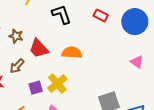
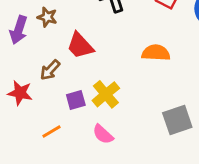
brown star: (16, 36) -> (47, 17), moved
orange semicircle: (72, 53) -> (156, 53), moved

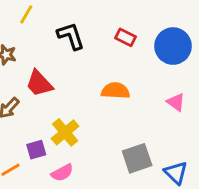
purple square: (76, 100) -> (36, 150), moved
pink semicircle: (103, 134) -> (62, 173), turned -70

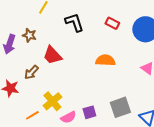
yellow cross: (65, 132) -> (52, 101), moved
purple square: (36, 150) -> (89, 112), moved

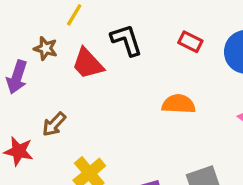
brown star: (29, 35) -> (46, 48), moved
red trapezoid: (52, 55) -> (88, 64), moved

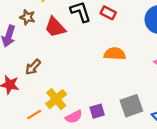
red rectangle: (190, 42) -> (108, 13), moved

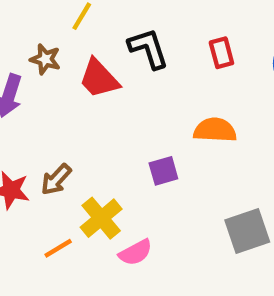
red rectangle: (108, 13) -> (221, 53), moved, turned 48
brown arrow: (33, 67) -> (56, 179), moved
purple square: (97, 111) -> (163, 171), moved

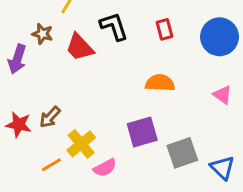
purple square: (163, 171) -> (142, 132), moved, size x1.5

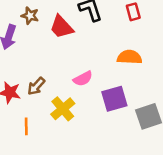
orange line: (51, 165) -> (26, 126), moved, turned -60
pink semicircle: (105, 168) -> (83, 79), moved

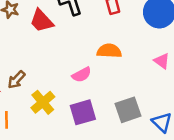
pink semicircle: (83, 79) -> (82, 75), moved
purple square: (114, 99) -> (83, 112), moved

